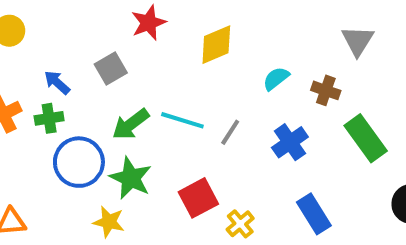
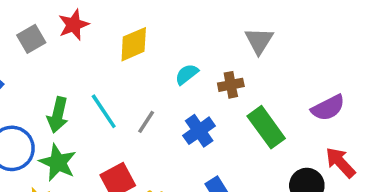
gray square: (111, 69) -> (31, 39), moved
brown cross: (326, 90) -> (231, 85), turned -30
cyan line: (182, 120) -> (104, 111), turned 39
green arrow: (131, 124) -> (58, 115), turned -40

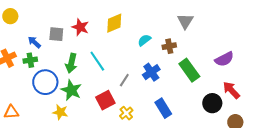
red star: (74, 25) -> (80, 27), moved, turned -30
gray square: (31, 39) -> (56, 34), moved, turned 35
gray line: (146, 122) -> (124, 80), moved

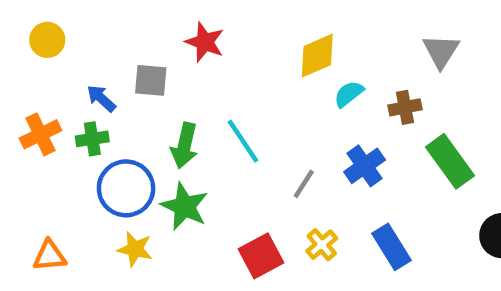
yellow diamond: (114, 23) -> (317, 56), moved
red star: (80, 27) -> (205, 42), moved
red square: (105, 100) -> (261, 256), moved
yellow star: (60, 112) -> (135, 249), moved
yellow cross: (126, 113) -> (322, 245), moved

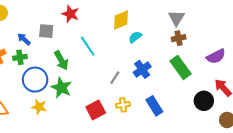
brown cross: (405, 107) -> (179, 38), moved
cyan line: (243, 141) -> (88, 46), moved
green arrow: (185, 146) -> (61, 60), turned -42
yellow cross: (322, 245) -> (123, 105), turned 32

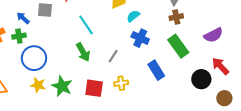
green arrow: (61, 60) -> (83, 52), moved
blue cross: (142, 69) -> (140, 38), moved, turned -30
green star: (61, 88) -> (62, 86), moved
blue rectangle: (154, 106) -> (156, 70), moved
red square: (96, 110) -> (94, 88), turned 36

